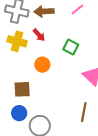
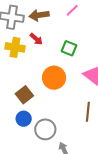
orange circle: (42, 65) -> (54, 78), moved, size x1.5
brown square: (22, 89) -> (24, 95), turned -30

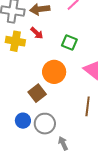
brown square: (24, 95) -> (37, 93), moved
blue circle: (24, 119) -> (23, 121), moved

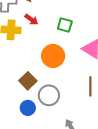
brown square: (37, 93) -> (28, 81), moved
gray circle: (45, 124) -> (49, 95), moved

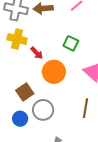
red arrow: (31, 19) -> (37, 53), moved

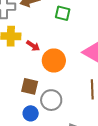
green square: (71, 43) -> (63, 13), moved
brown square: (25, 92) -> (30, 86), turned -30

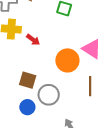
orange circle: (54, 60) -> (67, 60), moved

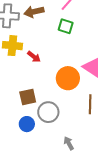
brown square: (28, 80) -> (28, 97), turned -30

